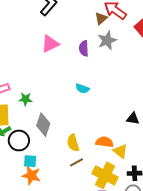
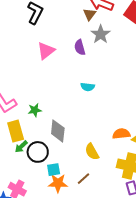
yellow semicircle: (73, 143) -> (92, 152), moved
brown line: (76, 162) -> (84, 179), moved

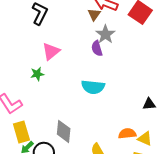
purple semicircle: (80, 47) -> (97, 48), moved
cyan semicircle: (88, 87) -> (93, 87), size x1.6
green star: (35, 110) -> (37, 74), moved

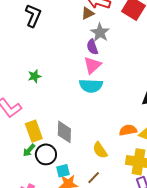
brown triangle: (94, 14) -> (88, 13), turned 32
pink triangle: (51, 51) -> (92, 65), moved
yellow rectangle: (21, 132) -> (34, 131), moved

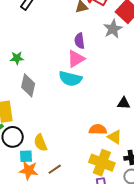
gray star: (100, 32) -> (113, 29), moved
gray diamond: (64, 132) -> (28, 85), moved
yellow semicircle: (100, 150) -> (40, 143), moved

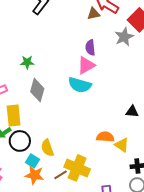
cyan square: (26, 156) -> (32, 161), turned 32
yellow cross: (102, 163) -> (77, 168), moved

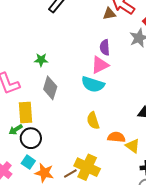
yellow semicircle: (47, 148) -> (93, 121), moved
cyan square: (32, 161) -> (28, 162), moved

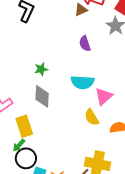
green star: (41, 60) -> (41, 69), moved
pink triangle: (100, 65) -> (104, 96), moved
black circle: (31, 138) -> (26, 158), moved

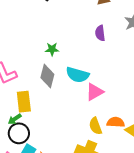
cyan semicircle: (82, 82) -> (78, 75), moved
pink triangle: (104, 96) -> (95, 92), moved
yellow semicircle: (92, 117) -> (95, 126), moved

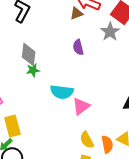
gray diamond: (47, 76) -> (29, 54), moved
orange semicircle: (116, 122) -> (107, 144), moved, turned 84

